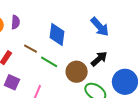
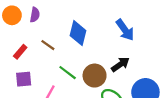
green line: (49, 62) -> (68, 73), moved
purple square: (12, 82) -> (24, 79), turned -35

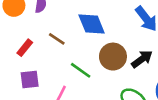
blue diamond: (78, 33) -> (92, 24), turned -35
brown circle: (95, 76) -> (113, 57), moved

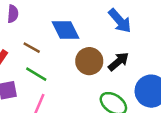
green line: (81, 70) -> (36, 74), moved

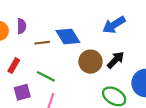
blue arrow: (120, 21) -> (114, 25), turned 105
brown line: (32, 48) -> (42, 43), moved, turned -32

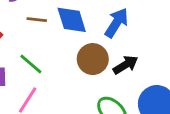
blue arrow: (114, 25) -> (116, 23), moved, turned 140

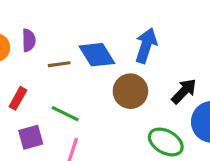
black arrow: (125, 65) -> (184, 91), moved

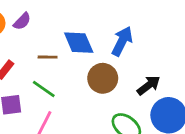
purple semicircle: (29, 40) -> (22, 21), turned 36
brown line: (59, 64) -> (48, 57), moved

